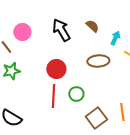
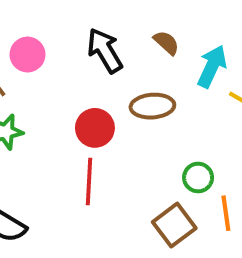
cyan arrow: (115, 38) -> (212, 66), size x1.5
brown ellipse: (98, 61) -> (152, 106), moved
green circle: (76, 94) -> (198, 177), moved

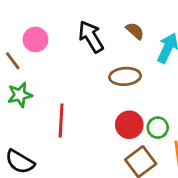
red circle: (95, 128) -> (129, 125), moved
red line: (89, 181) -> (61, 120), moved

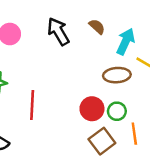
brown ellipse: (125, 76) -> (117, 75), moved

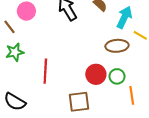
brown square: (102, 141) -> (79, 102), moved, turned 30

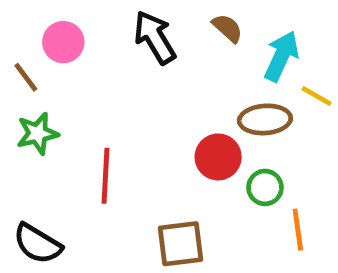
red circle: (96, 74) -> (218, 157), moved

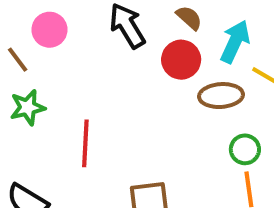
red circle: (218, 157) -> (181, 60), moved
green circle: (265, 187) -> (245, 149), moved

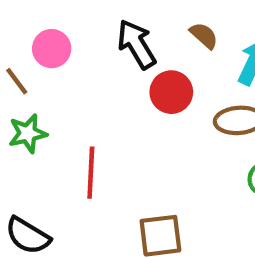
red circle: (181, 60) -> (171, 92), moved

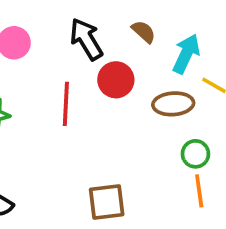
red line: (91, 173) -> (66, 104), moved

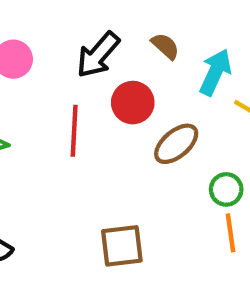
black arrow: (86, 39) -> (98, 55), turned -108
brown ellipse: (173, 104) -> (176, 144), moved, turned -36

